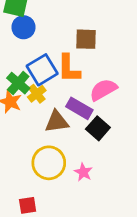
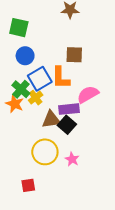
blue circle: (24, 27) -> (25, 56), moved
purple rectangle: (79, 108) -> (69, 109), turned -36
black square: (98, 128) -> (67, 125), moved

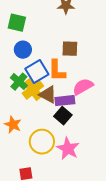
yellow cross: (36, 98) -> (33, 90), size x1.5
orange star: (15, 104) -> (13, 125), moved
brown triangle: (51, 120) -> (48, 95), moved, turned 36
pink star: (72, 159) -> (68, 149), size x1.6

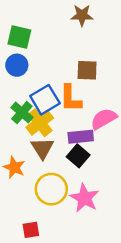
blue circle: (23, 50) -> (17, 65), moved
brown triangle: (48, 95) -> (42, 148), moved, turned 30

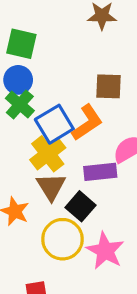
orange L-shape: (70, 98) -> (87, 123), turned -124
green cross: (22, 112) -> (20, 104), moved
black square: (78, 156) -> (81, 206), moved

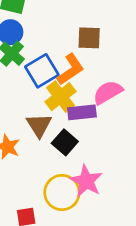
yellow cross: (48, 154) -> (60, 97), moved
yellow circle: (62, 239) -> (62, 193), moved

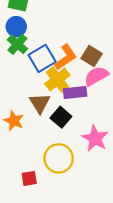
brown square: (89, 38) -> (92, 56), moved, turned 30
pink star: (86, 181) -> (95, 138), moved

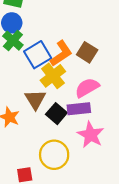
pink semicircle: (96, 76) -> (87, 88), moved
purple rectangle: (75, 92) -> (79, 109), moved

